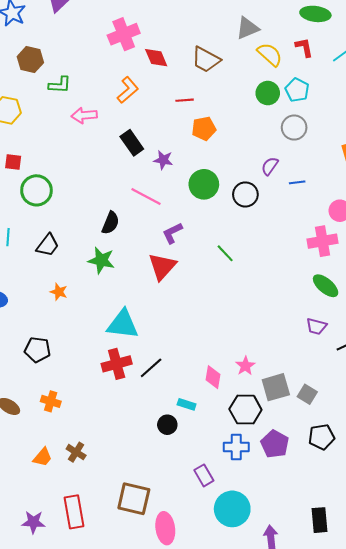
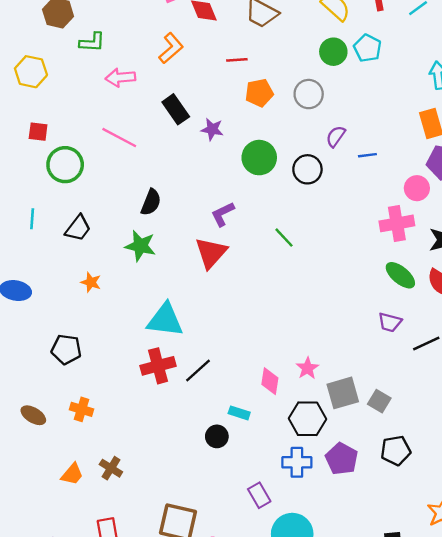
gray circle: (294, 128) -> (309, 94), moved
pink line: (146, 196) -> (119, 138), moved

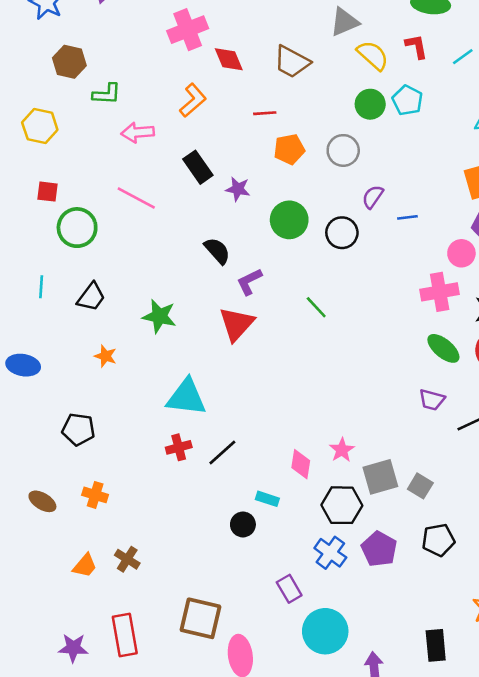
black semicircle: (151, 202) -> (217, 251), moved, turned -64
red cross: (158, 366) -> (179, 447), size x0.7
blue cross: (297, 462) -> (330, 553), turned 36

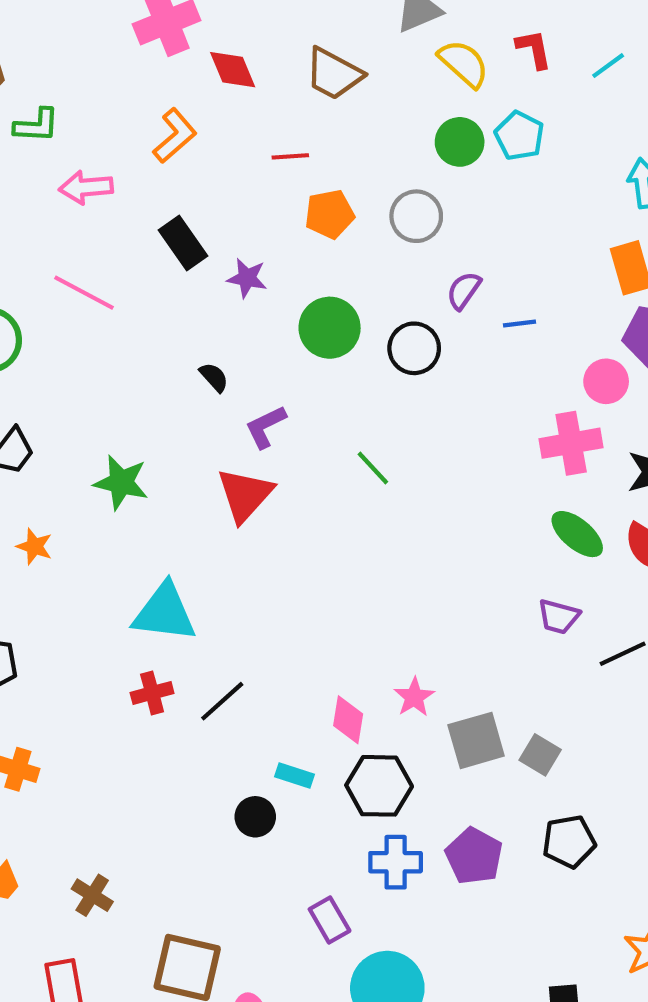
black semicircle: (217, 251) -> (214, 377), size x0.7
black hexagon: (342, 505) -> (379, 786), moved
blue cross: (330, 553) -> (396, 862), turned -36
brown cross: (127, 559) -> (92, 895), moved

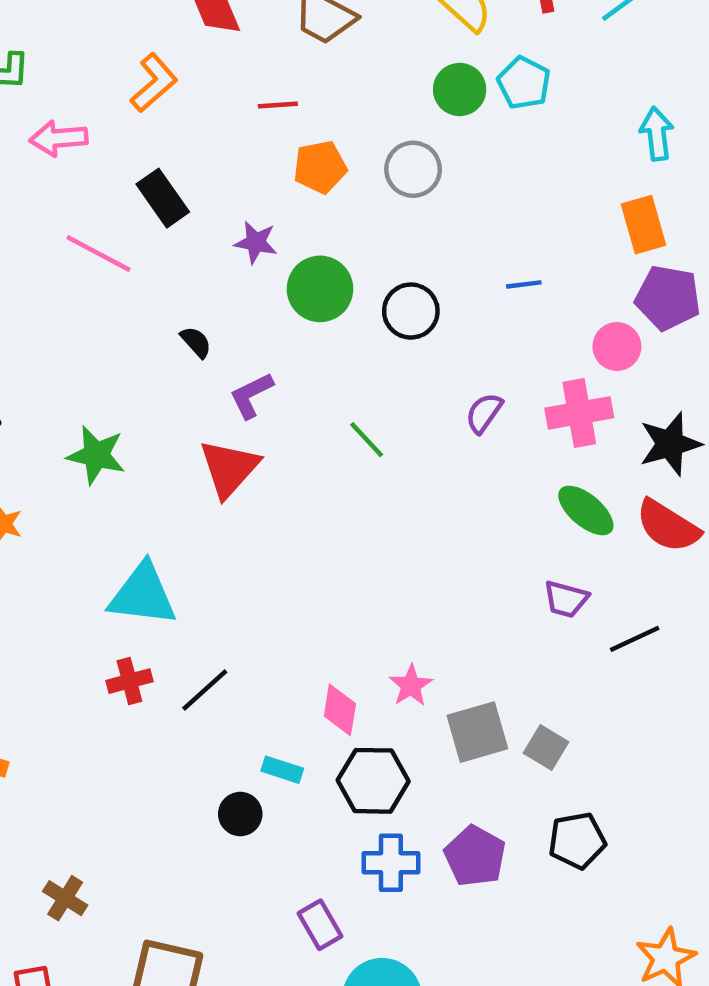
purple star: (247, 278) -> (256, 242), moved
purple semicircle: (464, 291) -> (484, 413), moved
pink line: (84, 293) -> (98, 253), moved

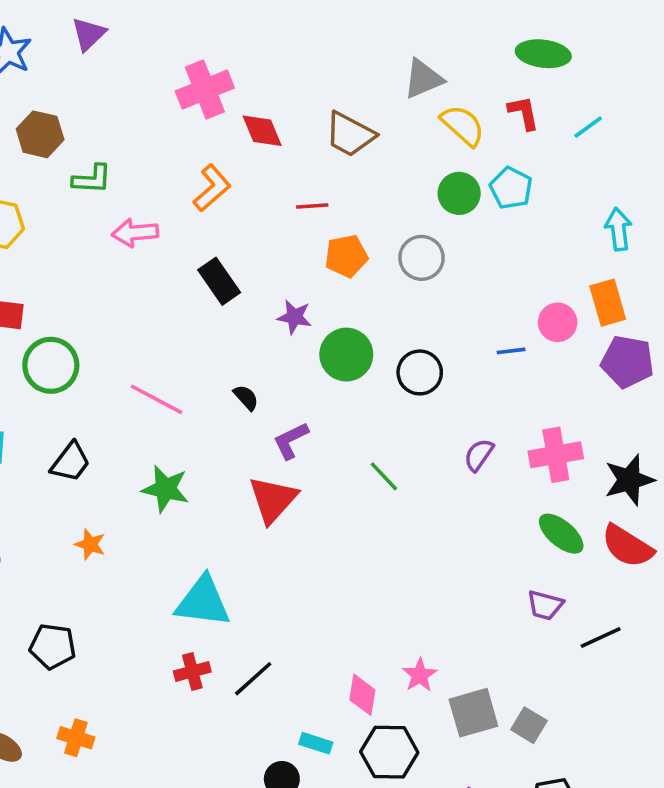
pink line: (98, 253) -> (156, 399), moved
pink circle: (617, 346) -> (558, 322), moved

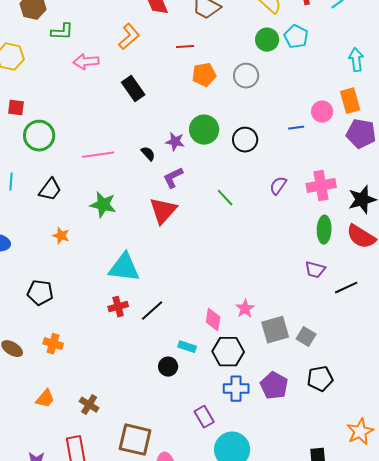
purple star: (294, 317) -> (175, 142), moved
pink line: (156, 399) -> (98, 155), turned -36
green ellipse: (561, 534) -> (324, 230), turned 52

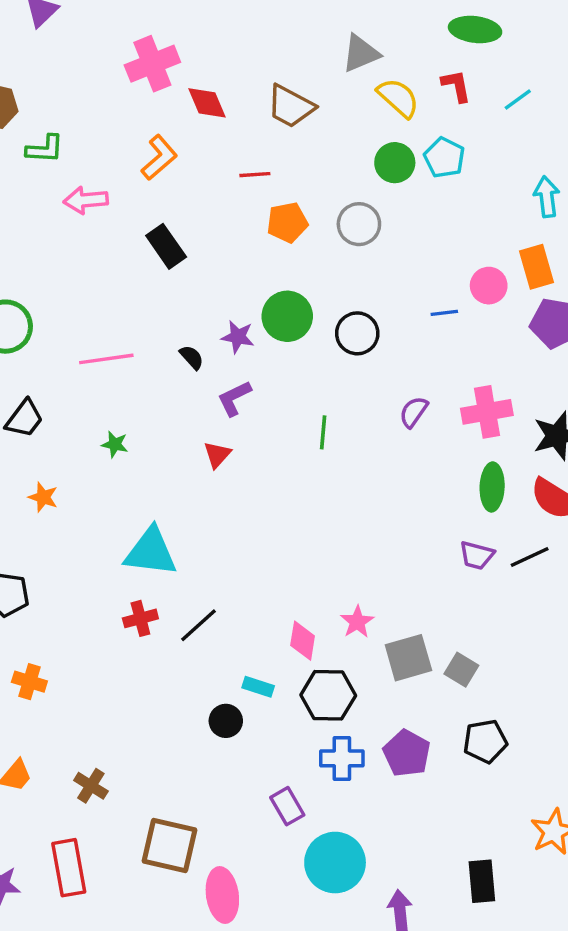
green line: (225, 198) -> (323, 432), turned 48
green star: (103, 205) -> (115, 444), size x0.6
red triangle: (163, 211) -> (217, 455), size x0.6
black line: (346, 288) -> (530, 557), moved

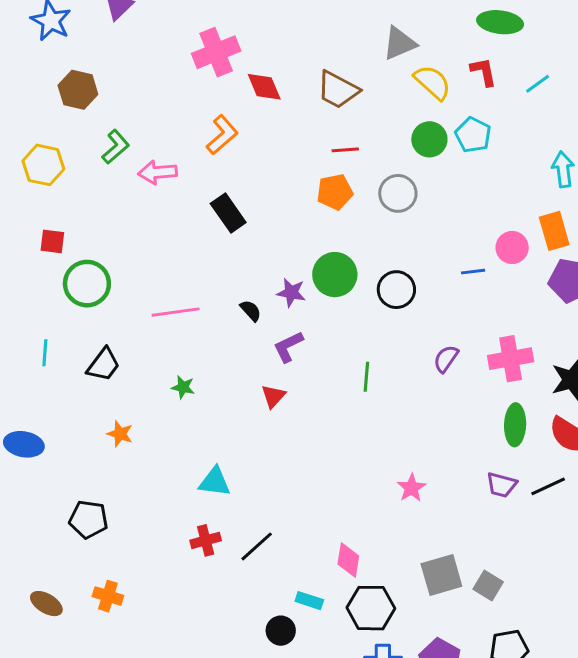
green L-shape: (45, 149) -> (115, 147), moved, turned -44
red line: (255, 175) -> (345, 150), moved
cyan triangle: (151, 552) -> (215, 482), size x0.7
pink star: (357, 622) -> (411, 488), moved

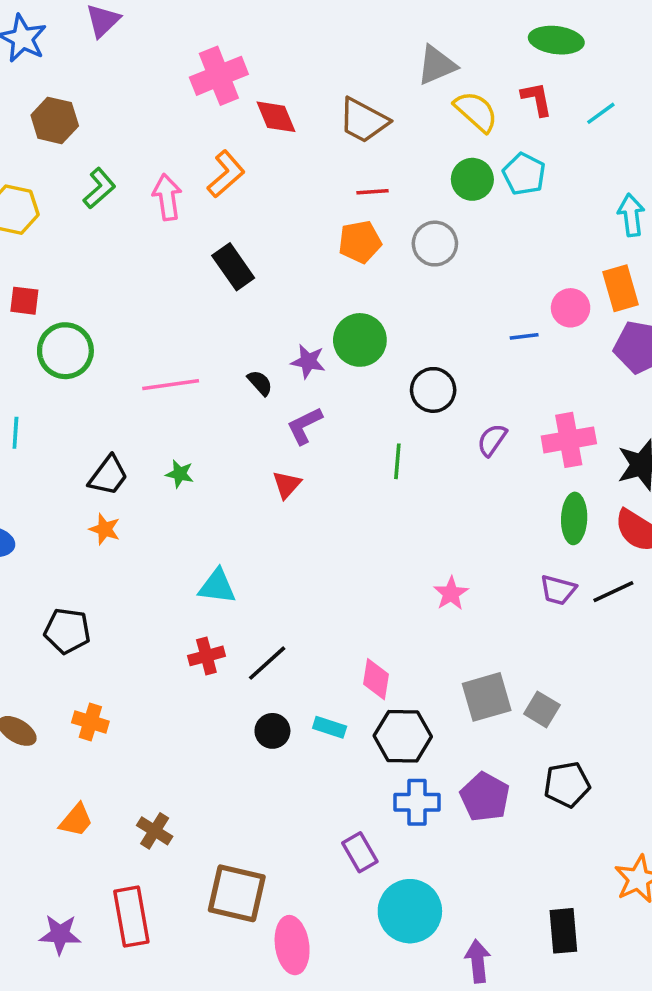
pink arrow: (158, 172) -> (167, 197), moved, turned 87
black circle: (396, 290) -> (433, 390), moved
black trapezoid: (103, 365) -> (108, 476), moved
black circle: (281, 631) -> (272, 731), moved

